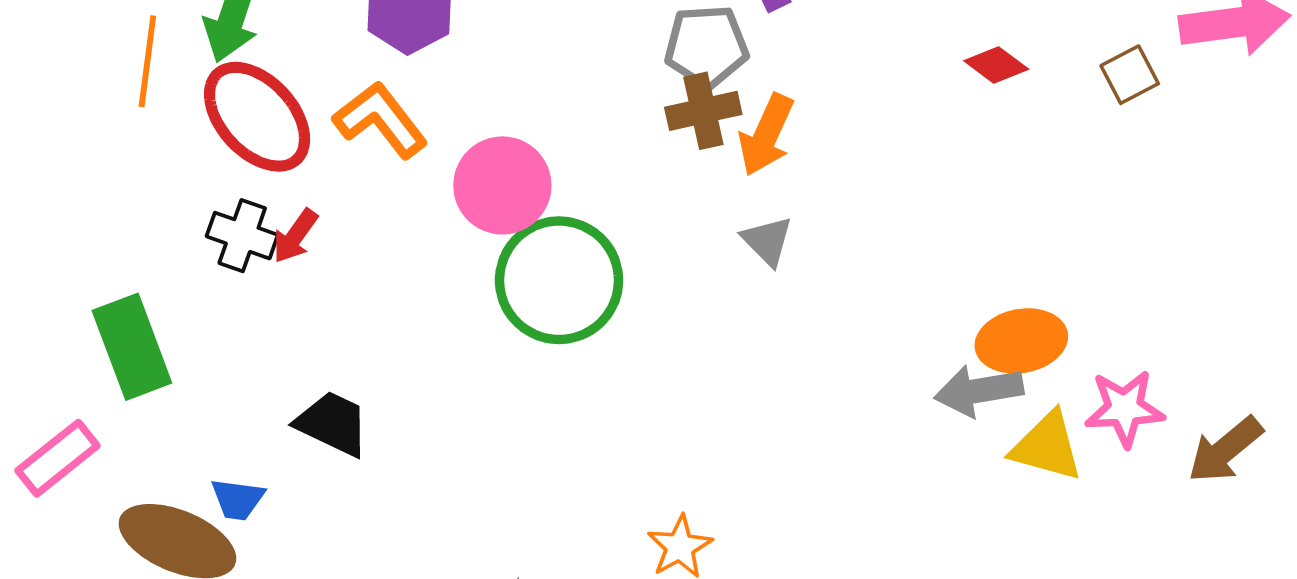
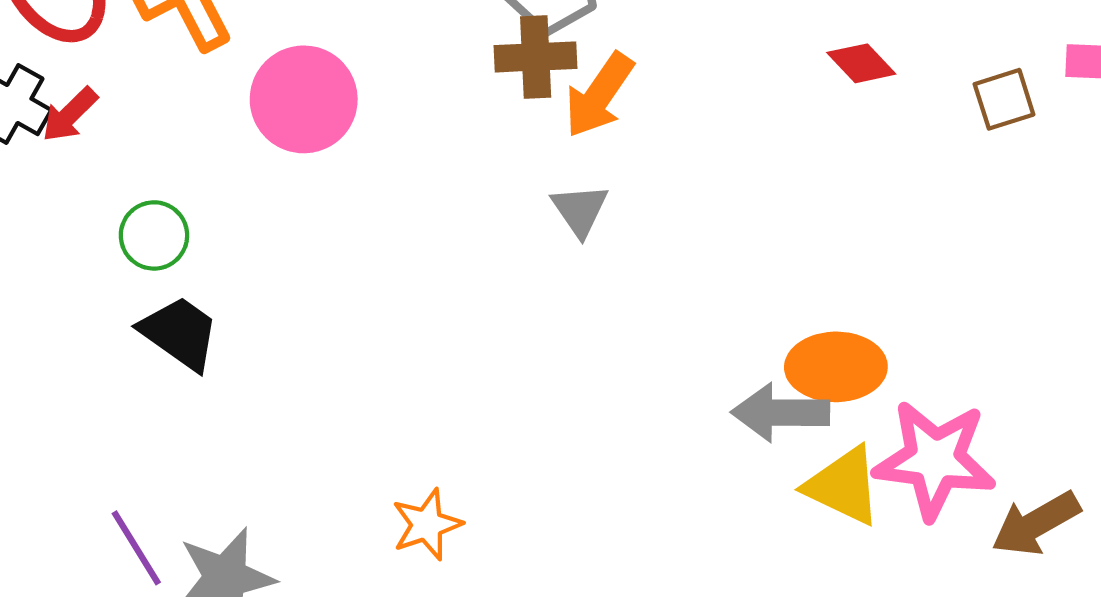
green circle: (559, 280) -> (154, 235), moved, size x0.5
pink star: (1125, 408) -> (935, 460), size x1.4
black trapezoid: (333, 424) -> (180, 333), moved

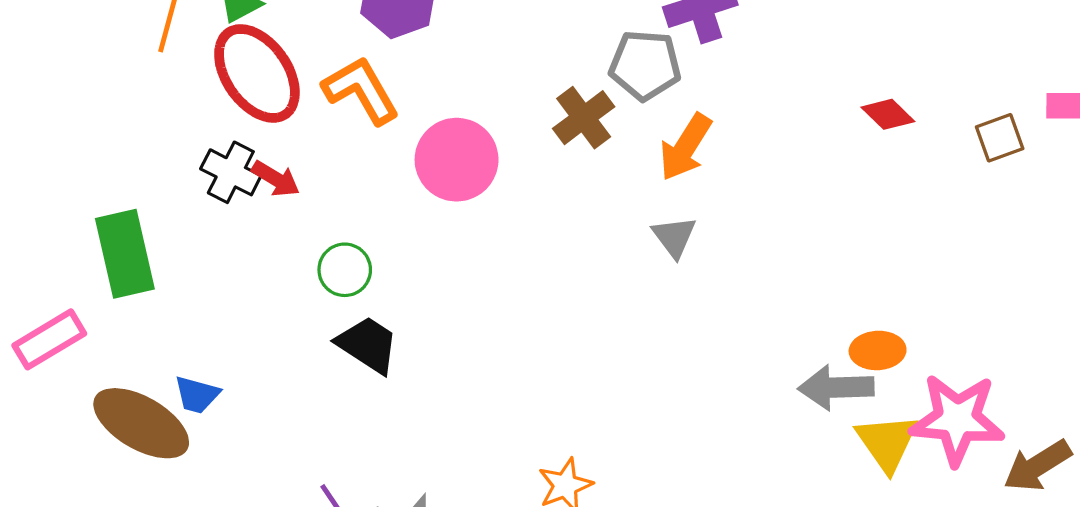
brown cross: (536, 57) -> (584, 118), moved, turned -32
red arrow: (70, 115) -> (276, 179), turned -102
orange ellipse: (836, 367) -> (878, 350), size x0.7
yellow triangle: (843, 486) -> (887, 443), turned 32

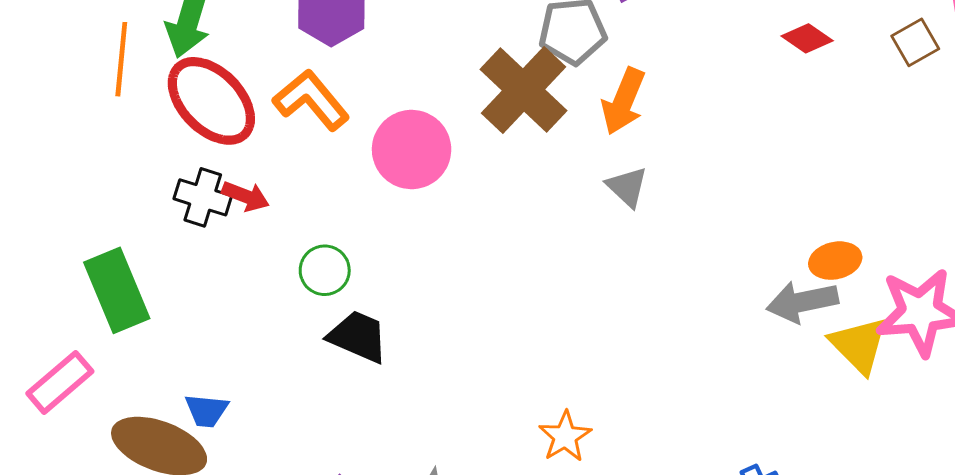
brown cross: (584, 118) -> (524, 90), size x1.5

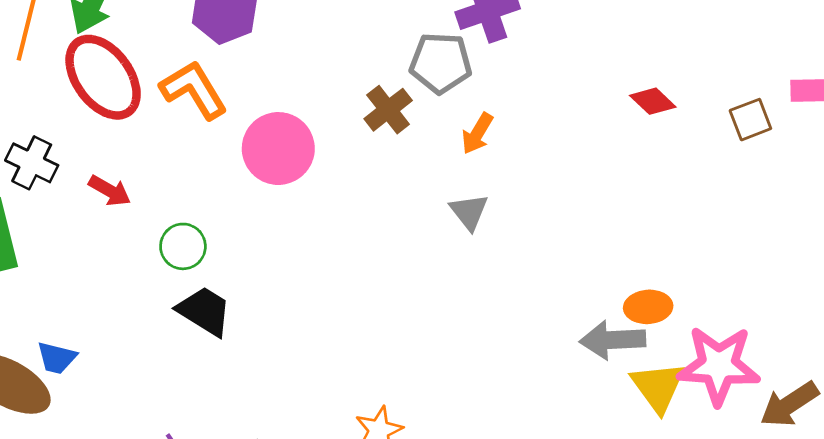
brown cross: (524, 90) -> (388, 110), size x0.6
orange arrow: (623, 101) -> (477, 133), size x0.7
red arrow: (246, 196) -> (110, 191), moved
black cross: (203, 197) -> (32, 163), moved

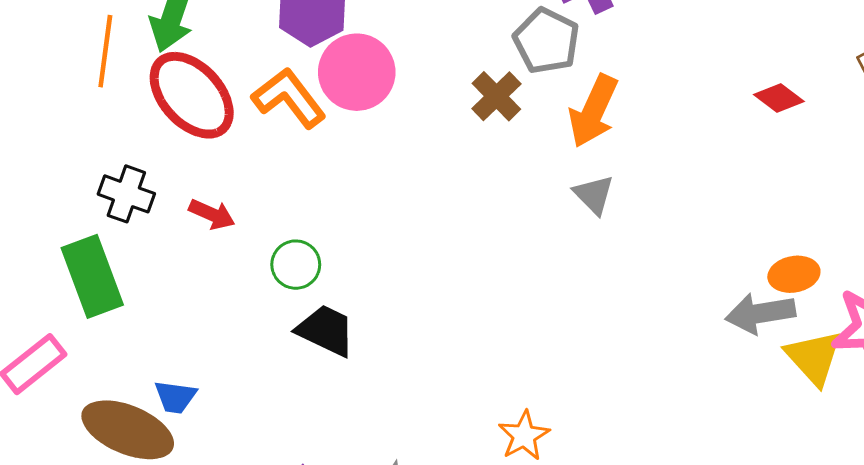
gray pentagon: (441, 63) -> (546, 41), turned 30
red diamond: (653, 101) -> (779, 98), moved
orange arrow: (477, 133) -> (593, 111), size x1.6
pink circle: (278, 149) -> (357, 72), moved

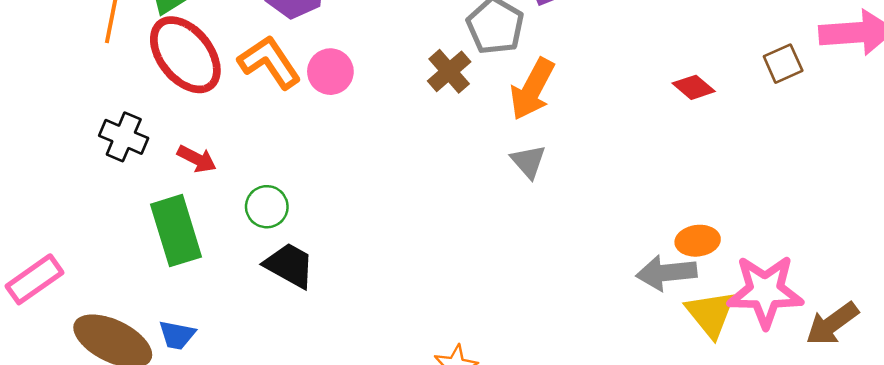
pink circle: (357, 72) -> (330, 72), moved, size x0.7
green rectangle: (92, 276) -> (176, 231), moved
blue trapezoid: (175, 397) -> (177, 335), moved

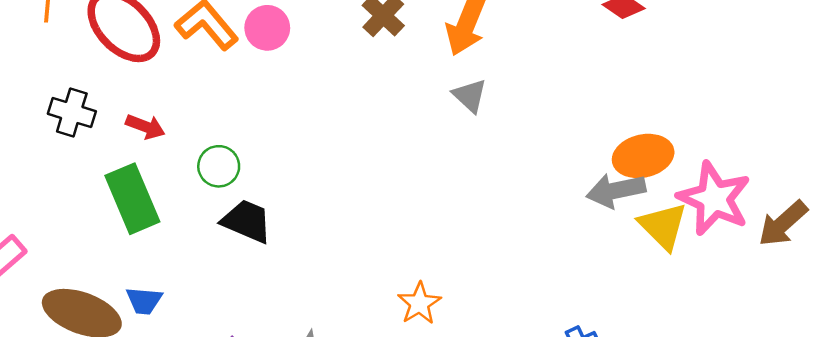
orange ellipse: (698, 241) -> (643, 156), size x1.4
pink star: (765, 291) -> (714, 199), turned 30

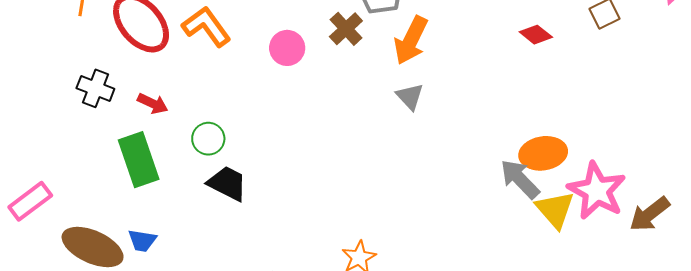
pink circle: (267, 28) -> (287, 48), moved
gray arrow: (616, 190) -> (520, 179), turned 54

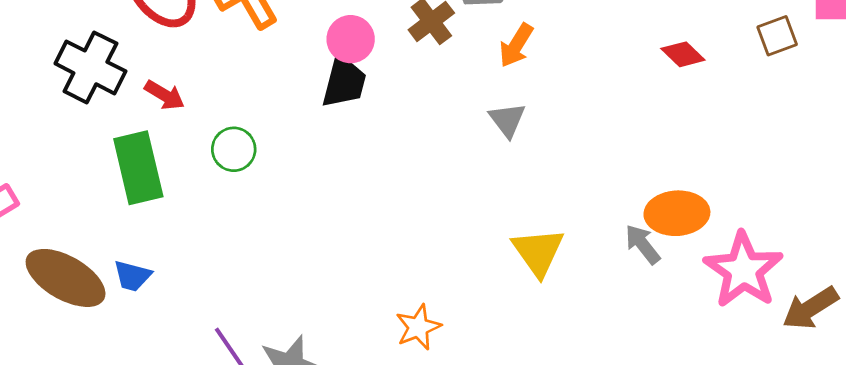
orange arrow: (411, 40) -> (516, 45), size x0.7
black cross: (95, 88) -> (90, 67), size x1.4
gray arrow: (520, 179) -> (643, 244), size x0.7
black trapezoid: (227, 183) -> (344, 82), moved, turned 72
yellow triangle: (555, 210) -> (538, 252), moved

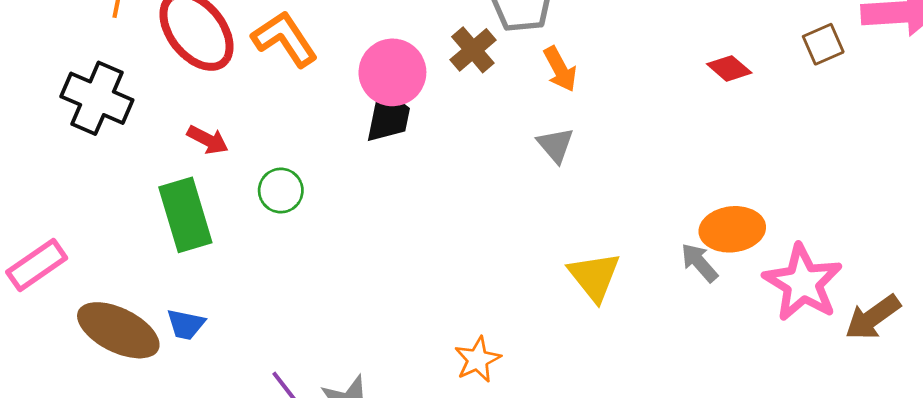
pink circle: (351, 39) -> (392, 72), size x1.4
orange arrow: (516, 45) -> (560, 69), turned -57
black cross: (90, 67) -> (97, 98), moved

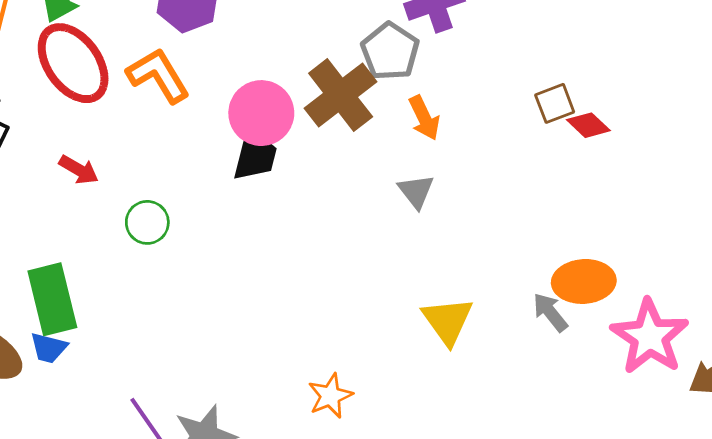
brown square: (823, 44) -> (555, 103), moved
brown cross: (473, 50) -> (341, 95), size x1.6
green rectangle: (185, 215) -> (52, 299), moved

